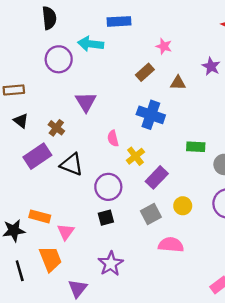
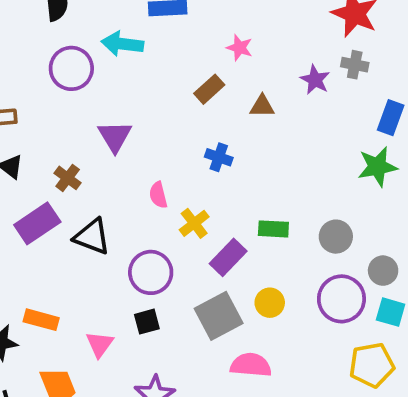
blue cross: (151, 115) -> (219, 157), size x0.6
green rectangle: (196, 147) -> (273, 229), moved
gray square: (151, 214) -> (219, 316), size x1.4
pink triangle: (66, 232) -> (100, 344), moved

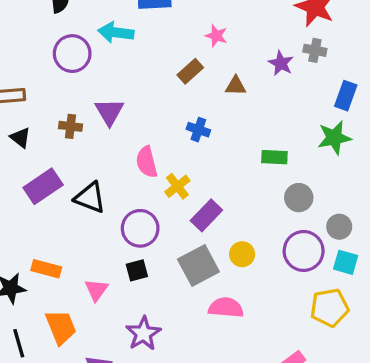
brown cross: (68, 178) -> (71, 126), moved, turned -30
pink semicircle: (158, 195) -> (147, 162), size x1.4
green rectangle: (273, 229) -> (274, 157), moved

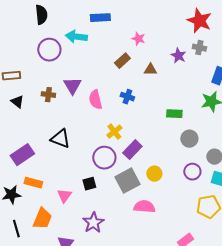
pink semicircle: (147, 162) -> (95, 100), moved
purple rectangle: (43, 186) -> (22, 155), moved
purple circle: (140, 228) -> (104, 158), moved
purple circle: (304, 251) -> (192, 172), size x0.7
orange trapezoid: (61, 327) -> (42, 219), turned 45

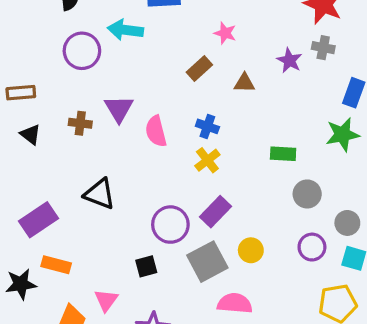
yellow cross: (114, 132) -> (207, 160), moved
pink triangle: (64, 196) -> (106, 300), moved

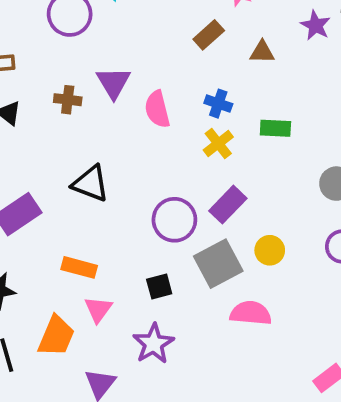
green rectangle: (283, 154) -> (275, 128), moved
orange rectangle: (56, 265) -> (79, 267), moved
black square: (146, 266) -> (159, 286), moved

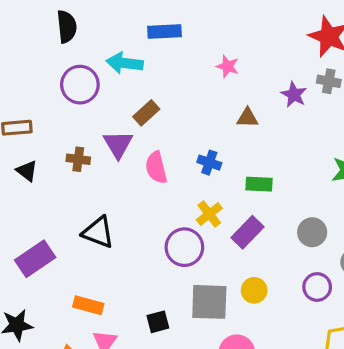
brown rectangle: (209, 35) -> (146, 113), moved
yellow cross: (218, 144) -> (209, 214), moved
purple rectangle: (228, 205) -> (247, 232), moved
purple circle: (174, 220) -> (184, 247), moved
gray square: (218, 264) -> (209, 302), turned 30

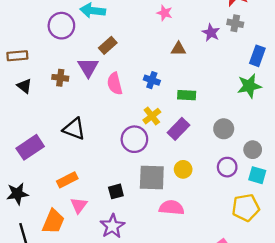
orange rectangle: (88, 305) -> (67, 180), turned -42

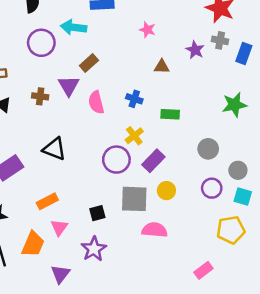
blue rectangle: (257, 56) -> (244, 53), moved
purple rectangle: (178, 129) -> (153, 161), moved

